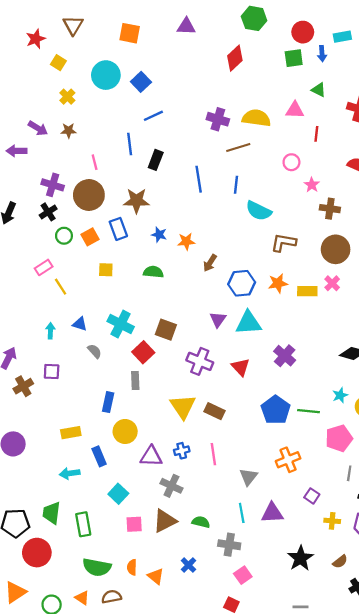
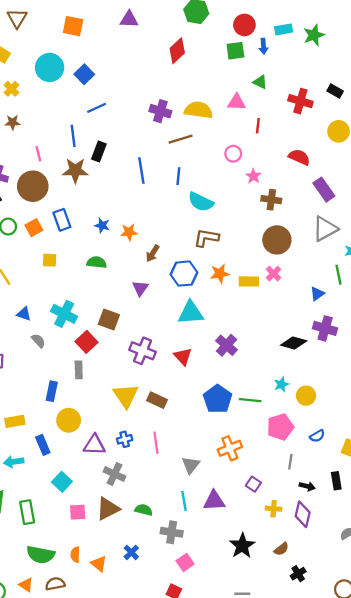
brown star: (136, 201) -> (75, 171), moved
brown L-shape: (284, 243) -> (206, 238), moved
purple triangle: (218, 319) -> (140, 288), moved

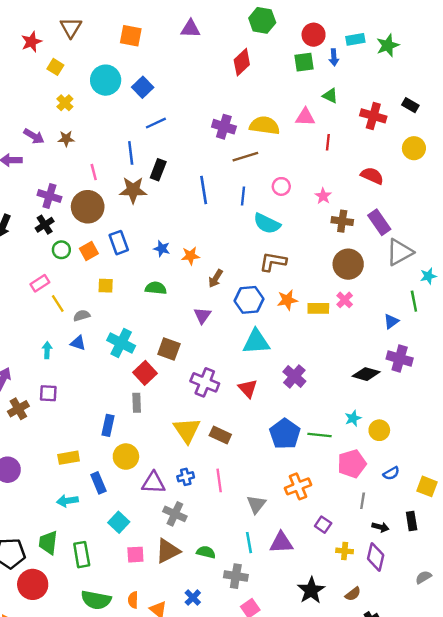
pink circle: (233, 154) -> (281, 186), moved
purple rectangle: (324, 190) -> (379, 222), moved
gray semicircle: (38, 341) -> (82, 316), moved, turned -64

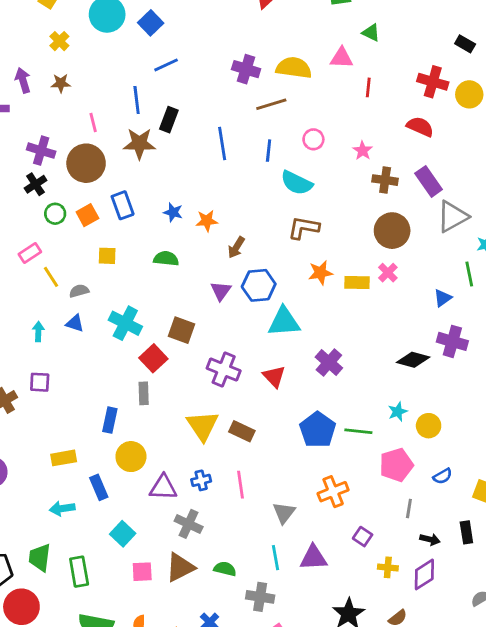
red cross: (373, 116) -> (433, 82), moved
purple arrow: (34, 136) -> (23, 80), turned -138
blue hexagon: (249, 300) -> (259, 285), moved
purple diamond: (376, 557) -> (424, 574), turned 44

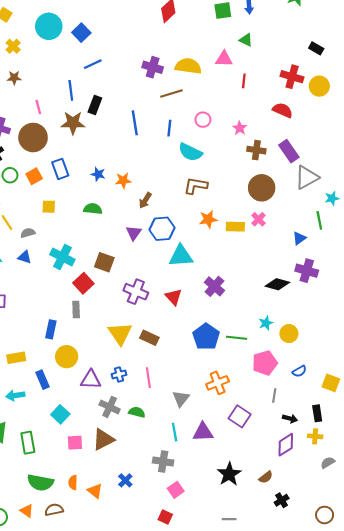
purple square: (363, 537) -> (240, 416), size x1.5
yellow cross: (388, 567) -> (315, 436), moved
green semicircle: (225, 569) -> (137, 412), moved

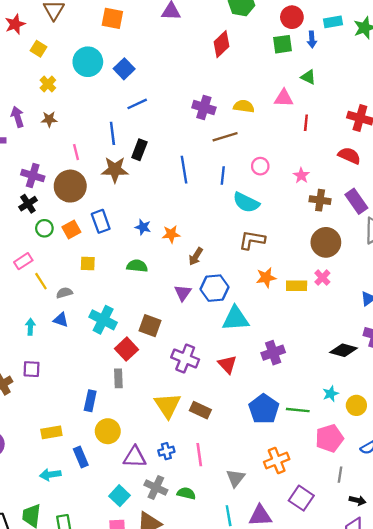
yellow semicircle: (188, 66) -> (244, 106), size x0.7
purple cross: (214, 286) -> (273, 353), turned 30
cyan square: (60, 414) -> (119, 496), moved

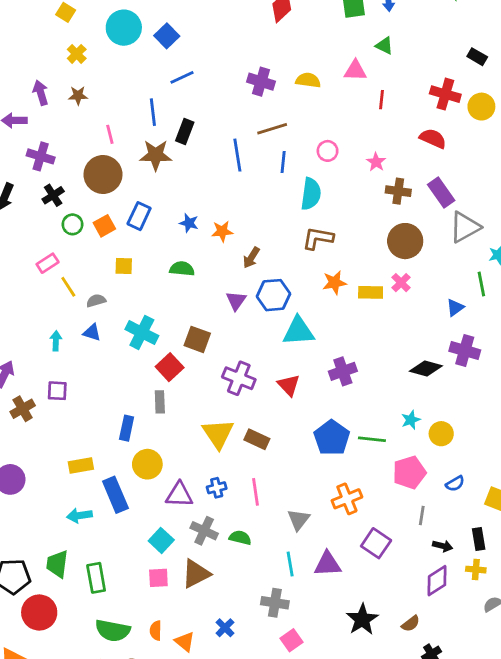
brown line: (225, 137) -> (272, 129), moved
purple cross: (33, 176) -> (41, 156), moved
cyan semicircle: (246, 202) -> (311, 194), turned -108
blue rectangle: (101, 221) -> (139, 216), turned 45
blue rectangle: (81, 457) -> (115, 495), size x1.4

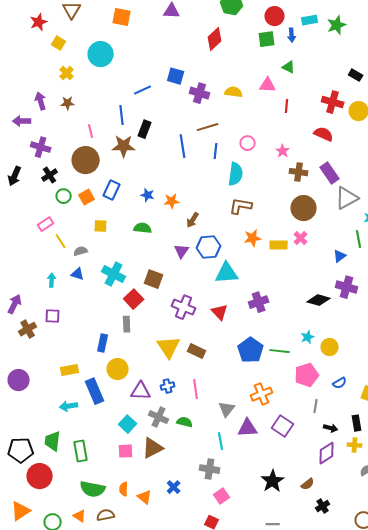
blue square: (167, 36) -> (176, 76), moved, turned -30
purple triangle: (328, 564) -> (248, 428), moved

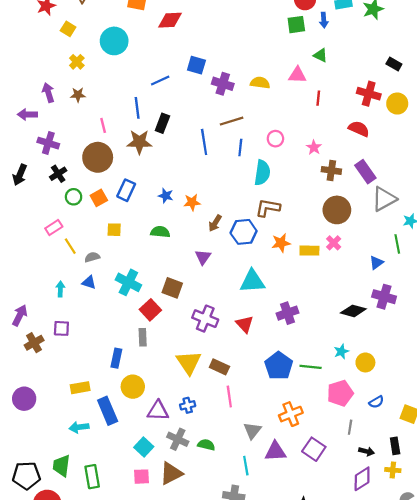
red diamond: (215, 39) -> (170, 20), moved, turned 40
blue hexagon: (209, 247) -> (244, 232), moved
pink line: (196, 389) -> (229, 397), moved

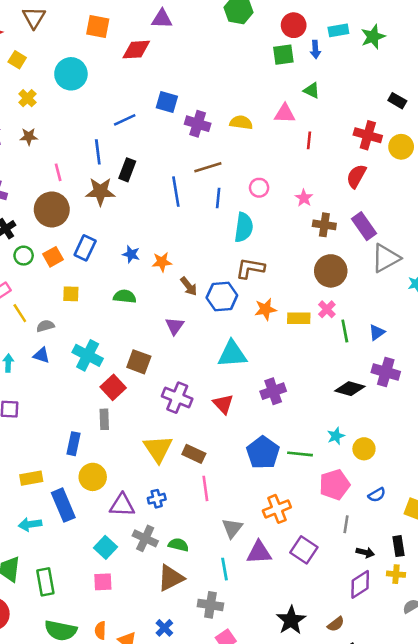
red semicircle: (359, 129) -> (356, 176), turned -85
brown arrow: (215, 223) -> (189, 286), turned -70
green line: (397, 244) -> (345, 331), moved
brown triangle: (171, 473) -> (171, 578), moved

